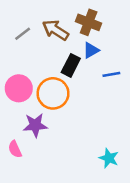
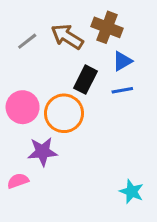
blue triangle: (91, 50) -> (122, 61), moved
blue line: (111, 74) -> (122, 90), moved
pink semicircle: (15, 149) -> (18, 181), turned 96

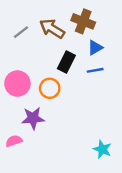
orange circle: (64, 113) -> (50, 88), size x0.7

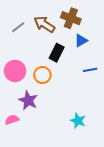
blue line: (95, 70) -> (90, 70), moved
purple star: (33, 118) -> (28, 100), turned 30
cyan star: (102, 149) -> (78, 121), moved

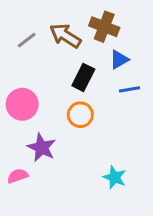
blue line: (90, 70) -> (130, 89), moved
orange circle: (42, 75) -> (80, 115), moved

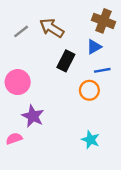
brown cross: (104, 27) -> (103, 21), moved
orange circle: (80, 115) -> (89, 90), moved

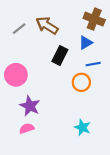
pink semicircle: (14, 139) -> (27, 128), moved

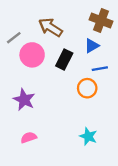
gray line: (19, 29) -> (14, 38), moved
pink circle: (16, 75) -> (32, 55), moved
purple star: (30, 106) -> (24, 100), moved

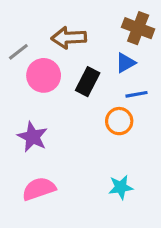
brown arrow: (50, 27) -> (69, 38), turned -35
cyan star: (88, 136) -> (121, 187), turned -30
pink semicircle: (29, 138) -> (39, 189), size x1.5

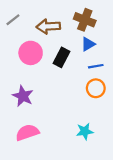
brown cross: (138, 28) -> (85, 20), moved
gray line: (18, 52) -> (13, 20), moved
orange circle: (119, 121) -> (96, 88), moved

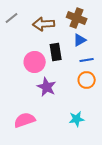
pink circle: (31, 53) -> (35, 62), moved
black rectangle: (62, 57) -> (56, 52), turned -36
purple star: (23, 96) -> (47, 87), moved

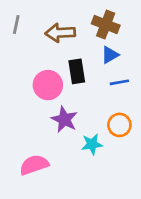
gray line: (12, 18) -> (16, 25), turned -40
orange circle: (87, 80) -> (119, 125), moved
cyan star: (77, 119) -> (92, 144), moved

